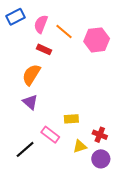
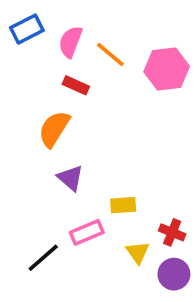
purple triangle: (30, 102) -> (70, 178), moved
pink rectangle: (50, 135) -> (87, 232), turned -60
yellow triangle: (80, 146) -> (138, 252), turned -48

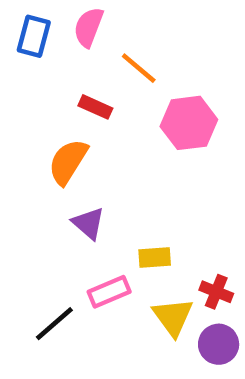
blue rectangle: (27, 29) -> (34, 36), turned -48
pink semicircle: (70, 42) -> (89, 27), moved
pink hexagon: (167, 69) -> (189, 123), moved
yellow triangle: (138, 252) -> (173, 317), size x1.4

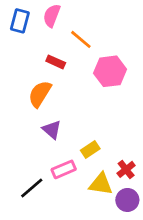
yellow rectangle: (155, 258) -> (90, 150), turned -30
red cross: (216, 292) -> (126, 169), turned 30
yellow triangle: (173, 317) -> (101, 184), turned -45

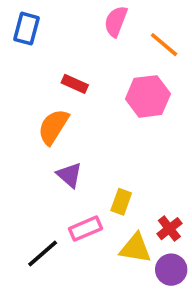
pink semicircle: (52, 16) -> (116, 21), moved
orange line: (81, 39) -> (164, 45), moved
yellow rectangle: (90, 150) -> (121, 202), turned -36

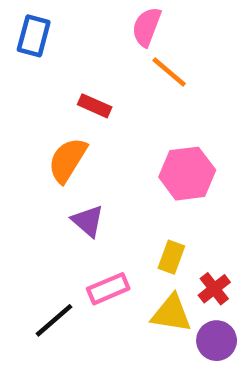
orange line: (164, 45) -> (169, 72), moved
pink hexagon: (148, 96) -> (187, 174), moved
yellow rectangle: (121, 202) -> (171, 257), moved

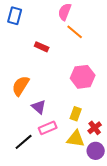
orange semicircle: (68, 160) -> (21, 86), moved
purple triangle: (88, 221) -> (39, 107), moved

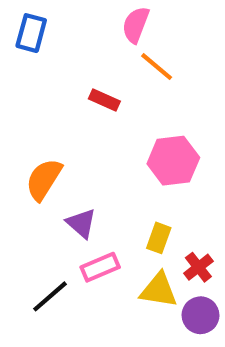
red rectangle: (42, 47) -> (104, 100), moved

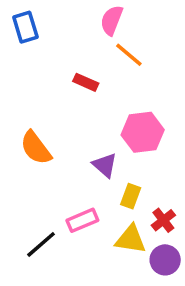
blue rectangle: (31, 33) -> (25, 27), turned -32
orange semicircle: (44, 179) -> (36, 148), turned -69
purple triangle: (81, 223) -> (105, 165), moved

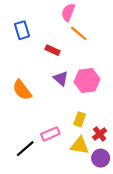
blue rectangle: (25, 27) -> (22, 30), moved
purple triangle: (105, 165) -> (61, 78), moved

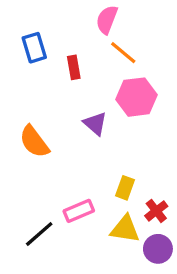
red rectangle: (52, 50) -> (74, 67), moved, turned 56
pink hexagon: (87, 81) -> (136, 97), moved

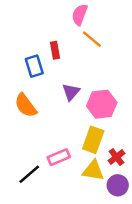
blue rectangle: (34, 48) -> (34, 66), moved
pink hexagon: (136, 97) -> (102, 104), moved
purple triangle: (95, 124) -> (71, 92), turned 30
yellow rectangle: (125, 188) -> (93, 140), size x1.5

